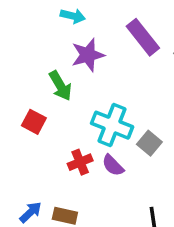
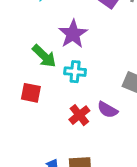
purple star: (88, 55) -> (73, 34), moved
cyan cross: (112, 125) -> (75, 72), moved, size x0.6

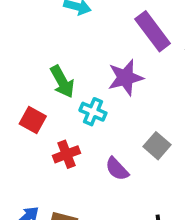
purple star: (73, 34) -> (125, 78), moved
red cross: (79, 115) -> (67, 154), moved

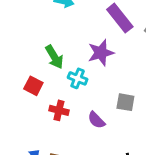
gray square: (157, 146) -> (125, 102), turned -30
red cross: (67, 154) -> (59, 110), turned 36

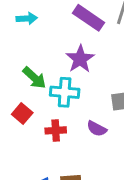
cyan cross: (78, 78) -> (65, 92), size x1.4
red square: (33, 86) -> (22, 113), turned 30

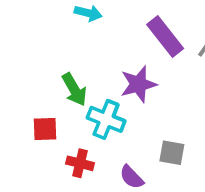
red square: (22, 113) -> (45, 129), turned 30

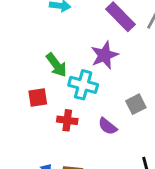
gray square: (172, 153) -> (136, 104), turned -30

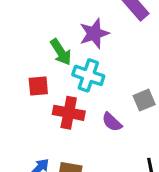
purple star: (104, 55) -> (94, 33), moved
red cross: (67, 120) -> (69, 113), size x1.4

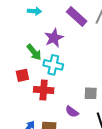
gray square: (144, 100) -> (91, 93), moved, turned 32
purple semicircle: (112, 122) -> (72, 112), moved

